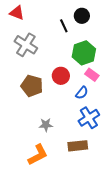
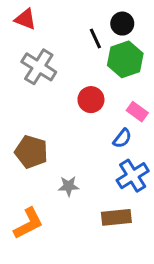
green hexagon: (84, 53) -> (125, 59), moved
red circle: (61, 76) -> (91, 100), moved
brown pentagon: (32, 86) -> (31, 152), moved
orange L-shape: (38, 155) -> (28, 223), moved

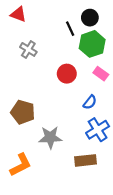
gray cross: (39, 67) -> (28, 49), size x0.7
pink rectangle: (137, 112) -> (101, 74), moved
gray star: (69, 186) -> (50, 137), size x1.5

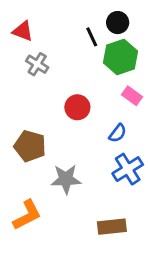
red triangle: (18, 14) -> (23, 31), moved
red circle: (67, 74) -> (77, 107), moved
brown rectangle: (85, 160) -> (112, 227), moved

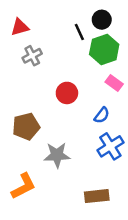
red triangle: (23, 31) -> (20, 27), turned -36
gray cross: (37, 64) -> (32, 56), turned 30
brown pentagon: (30, 146) -> (26, 127), turned -30

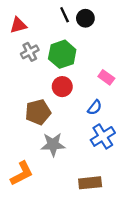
black circle: (102, 20) -> (85, 18), moved
black line: (79, 32) -> (65, 15), moved
green hexagon: (104, 49) -> (62, 54), moved
brown pentagon: (26, 127) -> (38, 112), moved

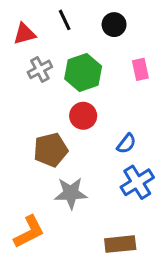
black line: (65, 15) -> (65, 20), moved
pink rectangle: (106, 77) -> (140, 69), moved, turned 42

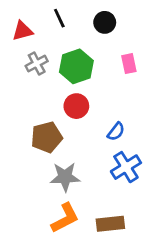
orange L-shape: (29, 232) -> (65, 218), moved

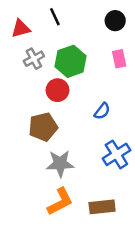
black circle: (105, 22) -> (115, 21), moved
red circle: (76, 106) -> (57, 90), moved
blue semicircle: (116, 132) -> (102, 111), moved

